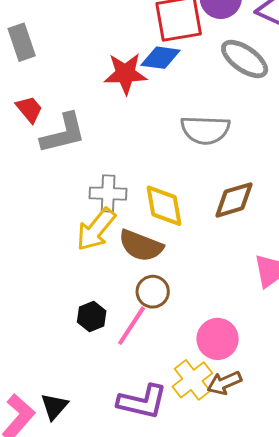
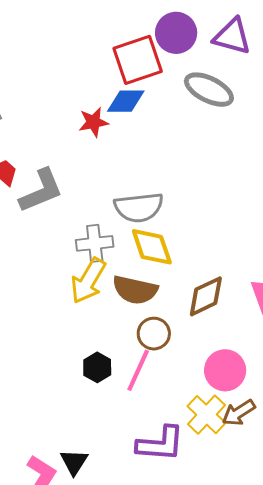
red star: (125, 74) -> (94, 122), size x0.7
gray semicircle: (205, 130) -> (139, 207), moved
brown diamond: (234, 200) -> (206, 296), moved

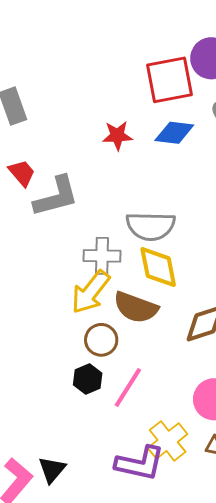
blue diamond: (126, 101) -> (174, 133), moved
brown circle: (154, 334) -> (101, 340), moved
yellow cross: (207, 415) -> (168, 441), moved

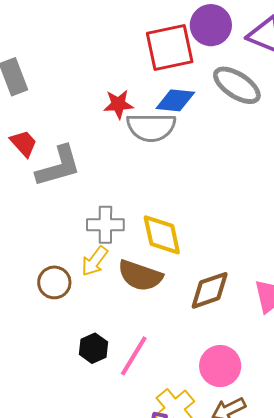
gray semicircle: (151, 226) -> (151, 127), moved
yellow arrow: (91, 292) -> (95, 261), size x0.7
brown circle: (101, 340) -> (54, 282), moved

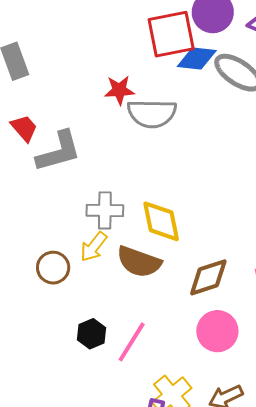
blue diamond: (175, 100) -> (197, 59), moved
pink circle: (220, 366) -> (217, 331), moved

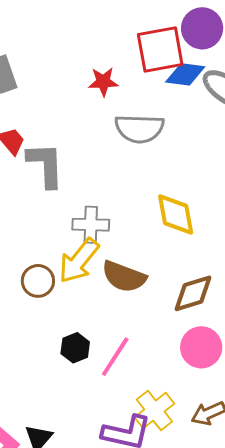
red star: (119, 90) -> (103, 82), moved
gray L-shape: (59, 151) -> (46, 165), turned -78
yellow diamond: (161, 221) -> (176, 214), moved
yellow arrow: (94, 247) -> (79, 261), size x1.5

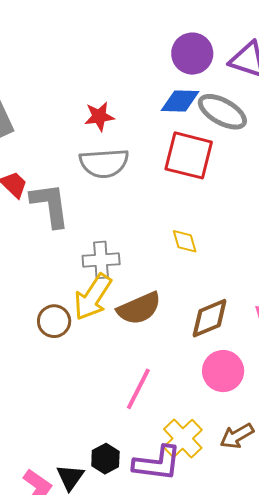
red square: (160, 49) -> (189, 155), moved, turned 30
gray semicircle: (139, 129) -> (104, 163), moved
yellow diamond: (176, 214) -> (185, 241), size x0.6
brown semicircle: (124, 277) -> (139, 308), turned -39
black hexagon: (75, 348) -> (105, 459), moved

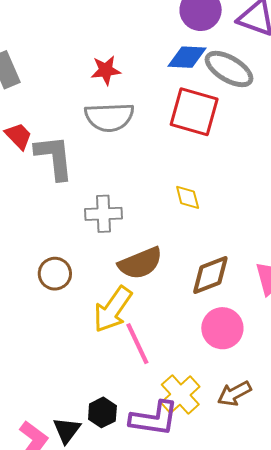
yellow arrow: (93, 297) -> (113, 309), moved
pink line: (138, 389) -> (137, 344), turned -54

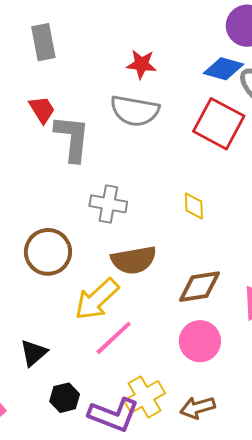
brown circle: (55, 274) -> (48, 252), size x1.4
pink line: (137, 344) -> (114, 338), turned 60
black triangle: (67, 430) -> (34, 353), moved

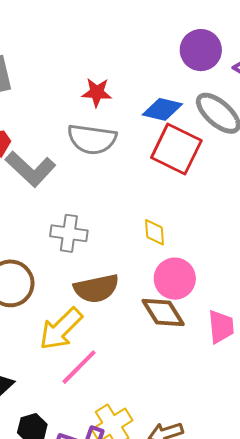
blue diamond: (224, 69) -> (162, 109), moved
gray L-shape: (72, 138) -> (30, 169), turned 129
brown diamond: (200, 287) -> (163, 313), turned 69
pink circle: (200, 341) -> (175, 279), moved

